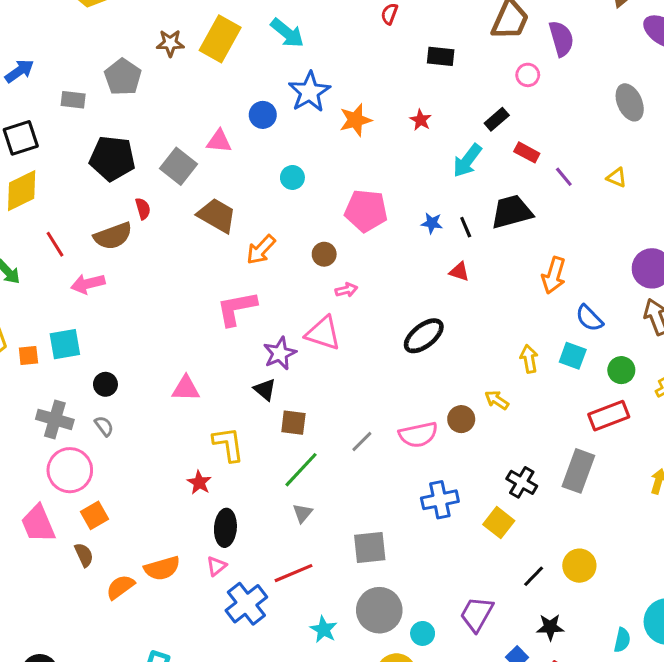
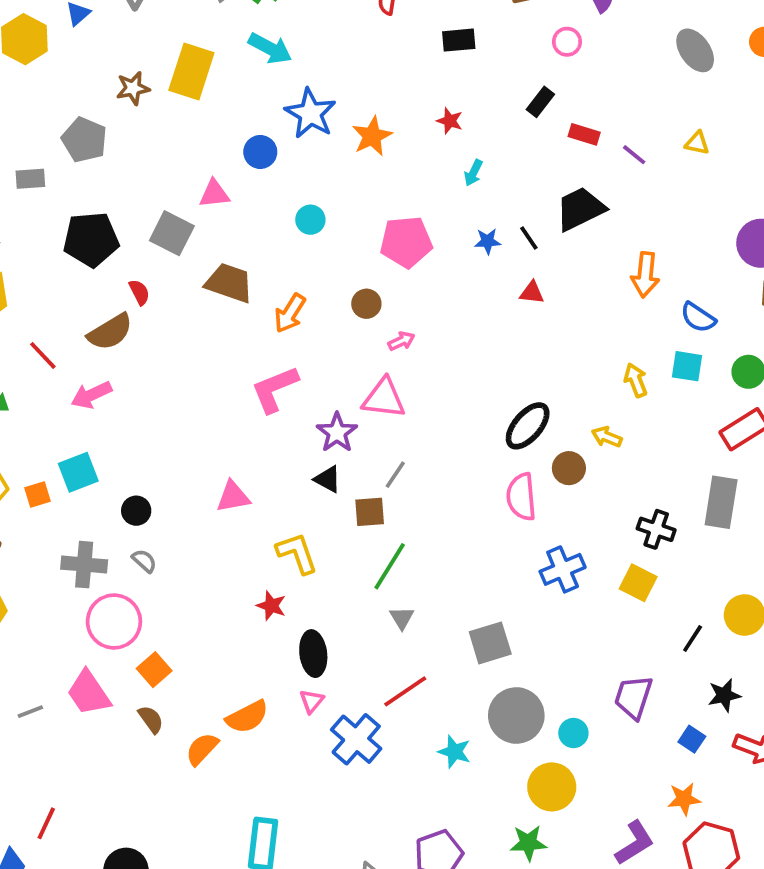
cyan arrow: (467, 161) -> (473, 173), moved, size x0.6
black ellipse: (424, 336) -> (528, 426), moved
pink semicircle: (418, 435) -> (521, 497), turned 108
gray line: (362, 441) -> (395, 475), moved

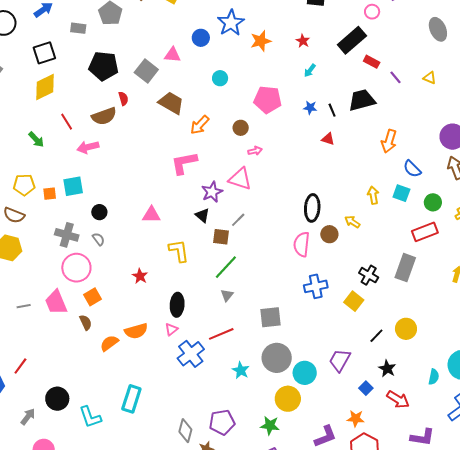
black rectangle: (540, 102) -> (352, 40), size x1.8
black ellipse: (528, 426) -> (312, 208), turned -48
red star: (271, 606) -> (140, 276), moved
black star: (724, 695) -> (387, 369), turned 30
cyan circle: (573, 733) -> (305, 373), size x1.5

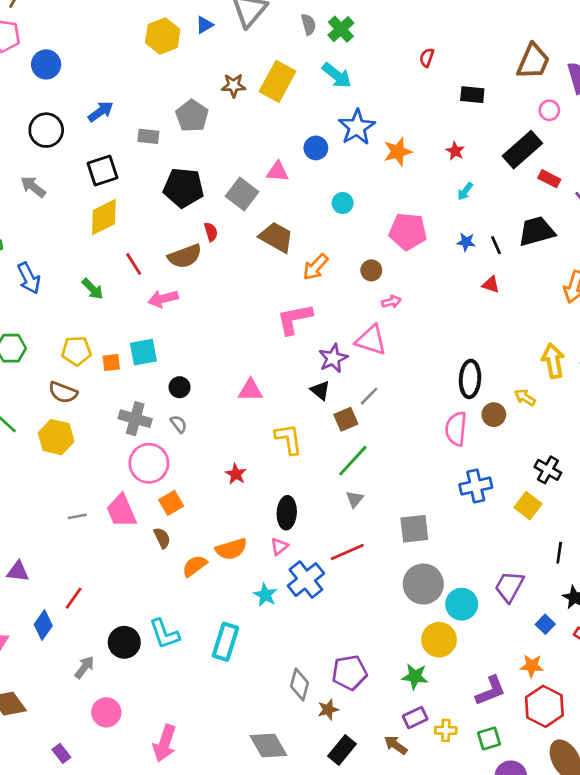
yellow arrow: (373, 195) -> (553, 361), size x1.4
brown square: (221, 237) -> (346, 419), turned -30
black line: (376, 336) -> (559, 553), turned -35
cyan star: (241, 370) -> (265, 595), moved
cyan L-shape: (90, 417) -> (164, 634), moved

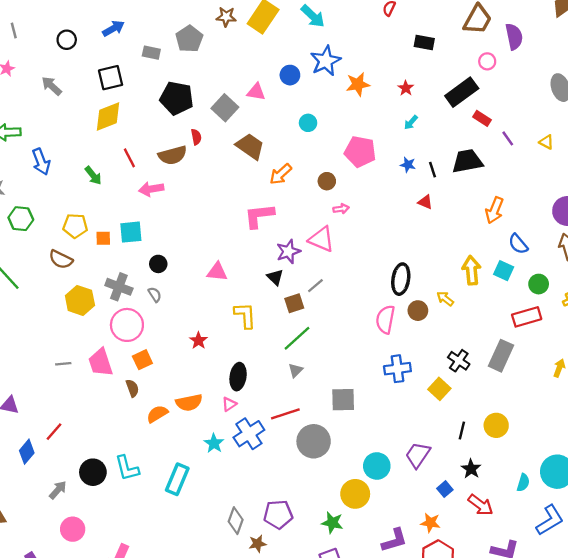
black circle: (46, 130) -> (67, 40), size x0.7
yellow hexagon: (56, 437) -> (80, 300), moved
gray circle: (423, 584) -> (314, 441), moved

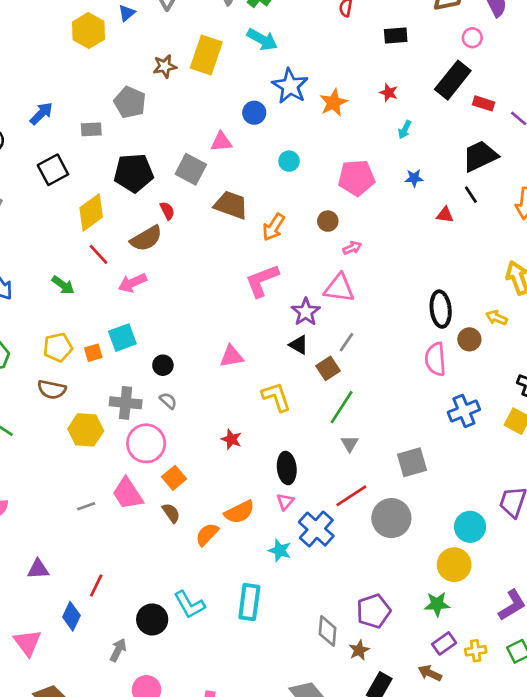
yellow diamond: (108, 117) -> (91, 212), moved
black line: (433, 170) -> (471, 195), moved

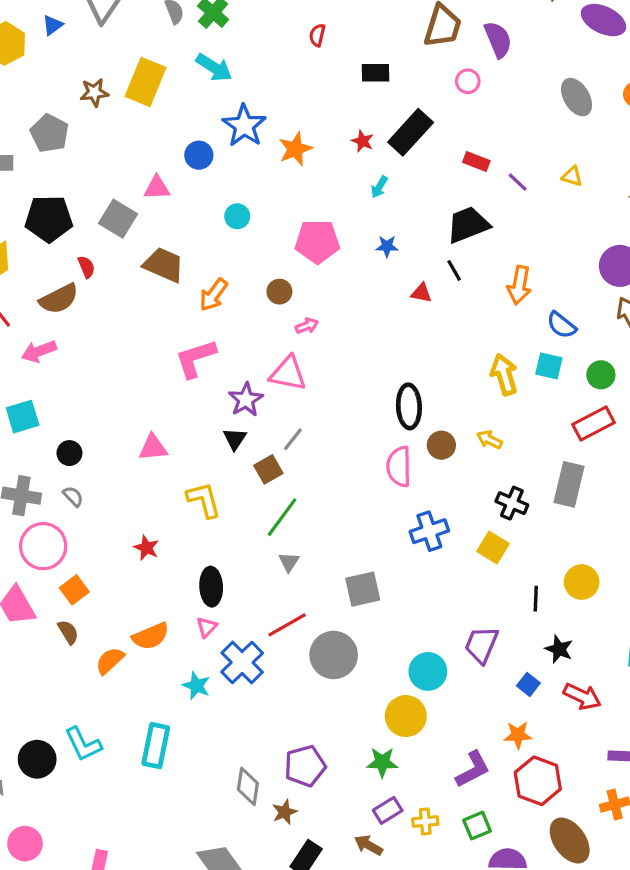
black rectangle: (453, 80) -> (411, 132), moved
yellow arrow: (496, 318) -> (489, 440), moved
black triangle: (299, 345) -> (235, 439), turned 30

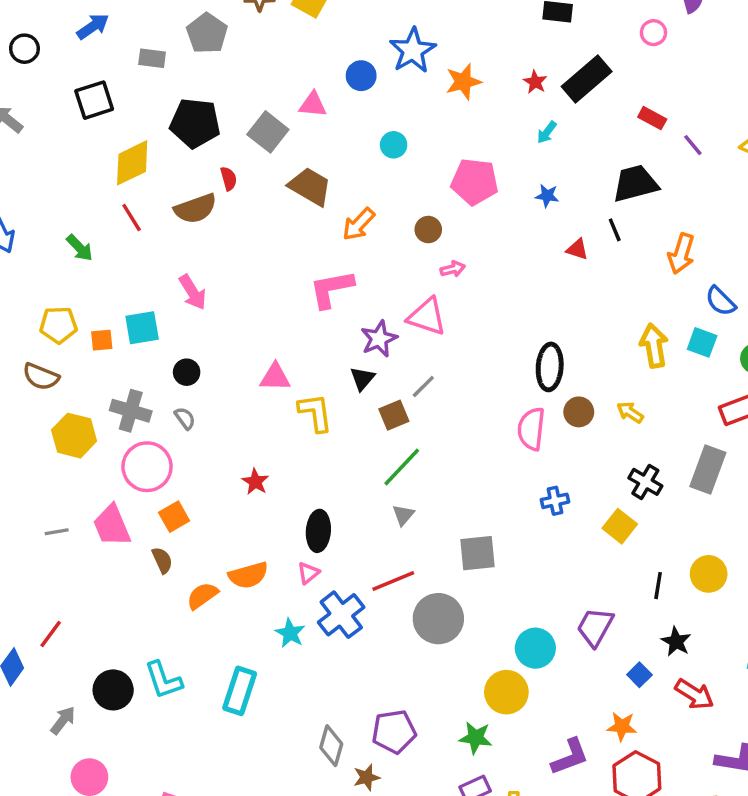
pink arrow: (39, 351) -> (193, 292), moved, turned -108
yellow L-shape: (204, 500) -> (315, 413), moved
blue cross: (429, 531) -> (555, 501), size x0.7

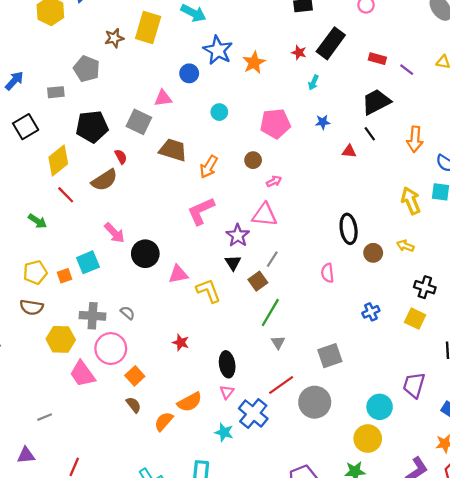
black circle: (187, 372) -> (145, 254), moved, size x1.6
pink semicircle: (531, 429) -> (327, 273), moved, size x0.7
pink trapezoid: (112, 526) -> (82, 374), moved
gray line: (57, 532) -> (45, 417), moved

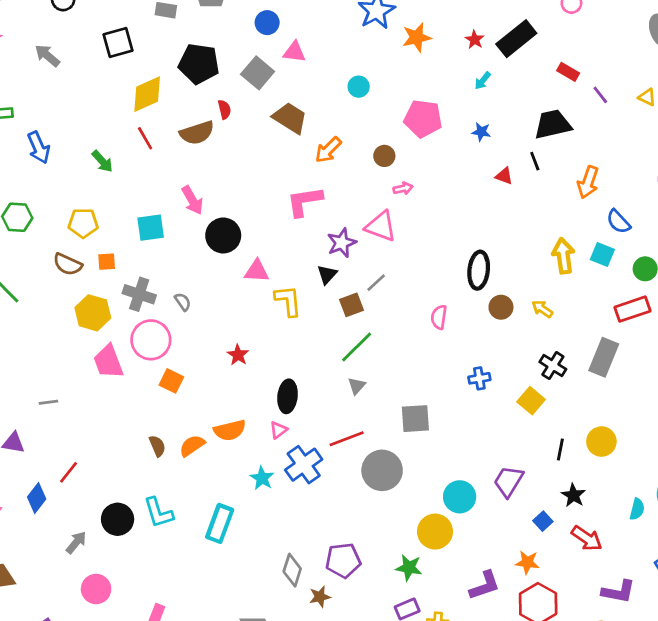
blue circle: (189, 73) -> (267, 23), moved
orange square: (64, 276) -> (107, 262), moved
orange square: (135, 376) -> (171, 381), turned -36
brown semicircle: (134, 405) -> (157, 446), moved

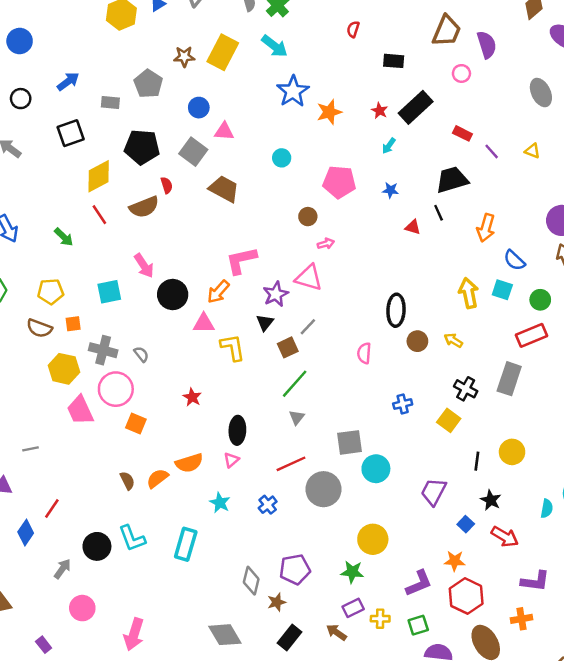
orange arrow: (328, 150) -> (218, 292), moved
blue cross: (304, 465) -> (268, 505), moved, size x0.6
cyan circle: (460, 497) -> (376, 469), moved

